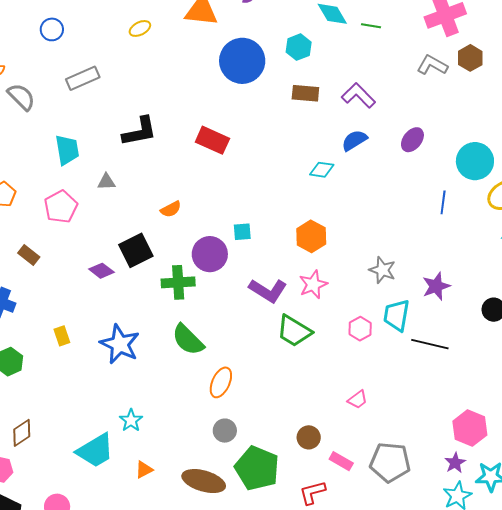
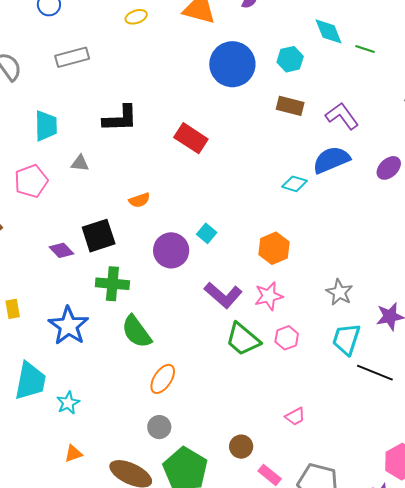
blue semicircle: (354, 140) -> (331, 160), size x1.4
cyan square: (242, 232) -> (207, 233), turned 36
green cross: (178, 282) -> (112, 284), moved
pink hexagon: (360, 329) -> (287, 338), moved
cyan trapezoid: (95, 451) -> (30, 381), moved, turned -57

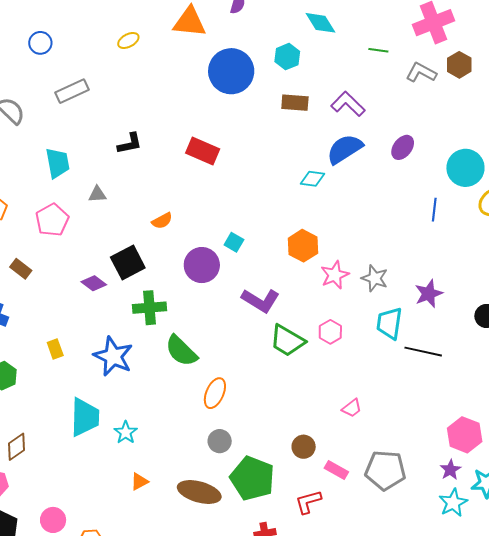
green line: (365, 49) -> (378, 50), moved
black L-shape: (120, 119) -> (130, 144), size x0.7
pink star: (269, 296) -> (335, 275), moved

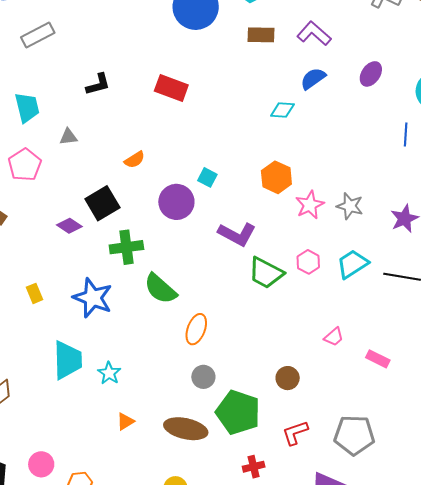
blue semicircle: (345, 149) -> (313, 79), size x0.7
cyan trapezoid: (389, 323) -> (352, 264), moved, turned 52
pink rectangle: (336, 470) -> (378, 359), moved
gray pentagon: (385, 470) -> (354, 435), moved

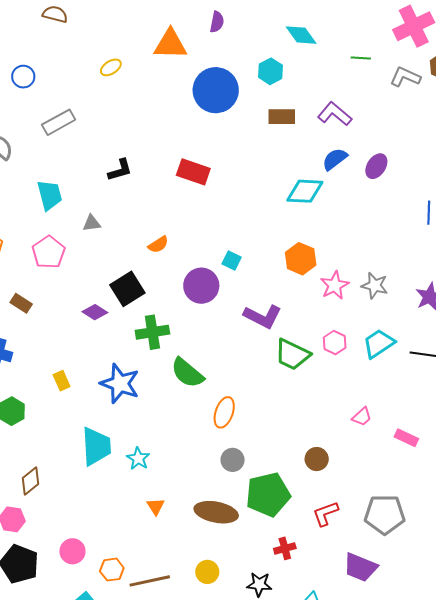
purple ellipse: (371, 74) -> (376, 166), moved
cyan diamond: (282, 110) -> (305, 191), size x1.5
green pentagon: (238, 412) -> (268, 495), turned -30
orange triangle: (125, 421) -> (156, 506), turned -30

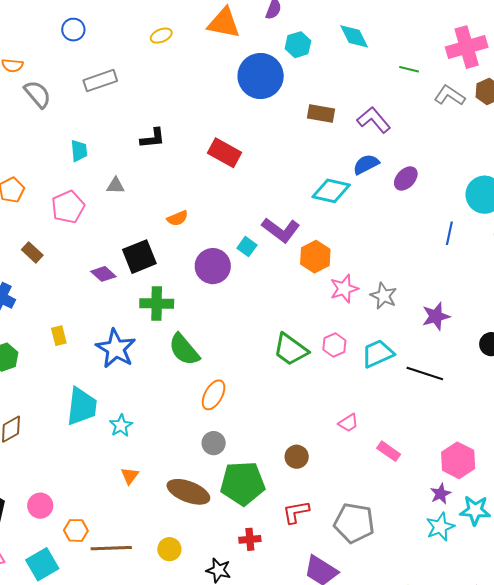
cyan hexagon: (270, 71) -> (298, 45), moved
cyan trapezoid: (50, 195) -> (79, 151), size x0.7
purple L-shape: (263, 316) -> (281, 230), moved

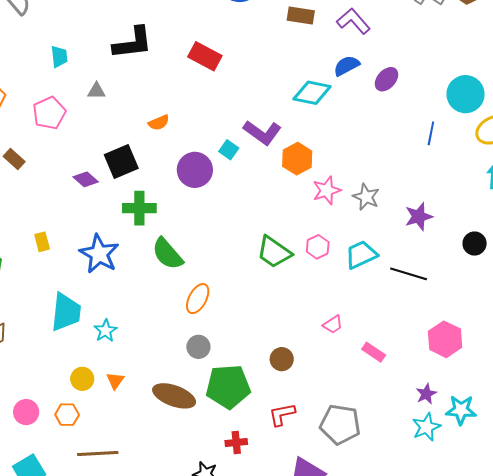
black L-shape: (153, 138) -> (133, 43), size x1.6
pink hexagon: (458, 460) -> (445, 339), moved
orange hexagon: (76, 530) -> (67, 415), moved
yellow circle: (169, 549) -> (82, 379), moved

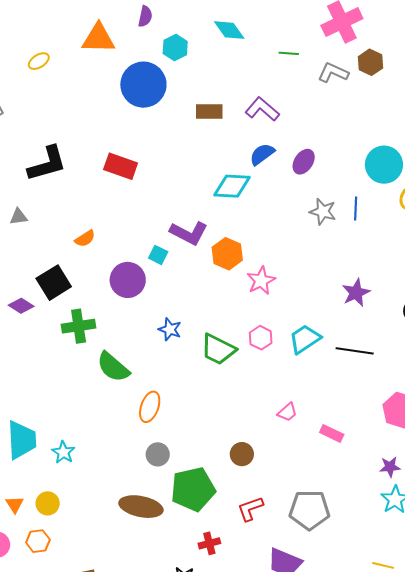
gray star: (366, 197) -> (323, 212), moved
blue star: (99, 254) -> (170, 329), moved, size x0.6
orange triangle: (115, 381) -> (15, 504), moved
purple star: (426, 394) -> (390, 467), turned 30

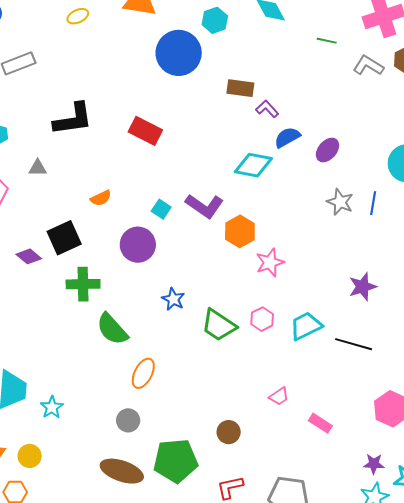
purple L-shape: (262, 109) -> (267, 109), moved, size x0.7
cyan square: (158, 255) -> (161, 209), moved
gray circle: (158, 454) -> (128, 420), moved

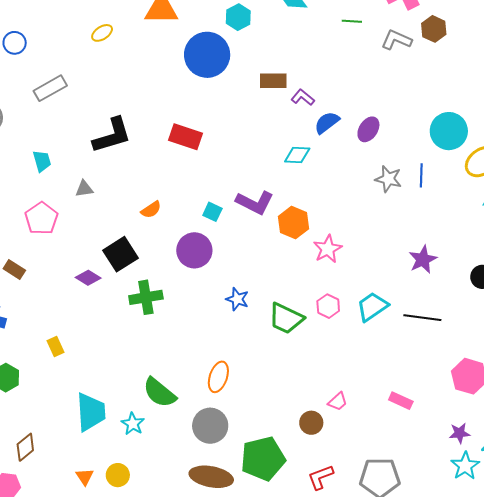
cyan diamond: (253, 165) -> (297, 155), size x0.7
green semicircle: (112, 329) -> (159, 393), moved
pink trapezoid: (279, 396) -> (338, 402), moved
gray circle: (128, 420) -> (210, 426), size x1.5

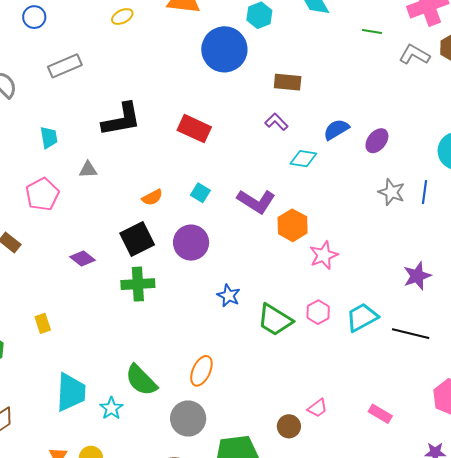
purple L-shape: (303, 97) -> (276, 122), moved
cyan square: (212, 212) -> (200, 193), moved
black square: (120, 254) -> (137, 239), moved

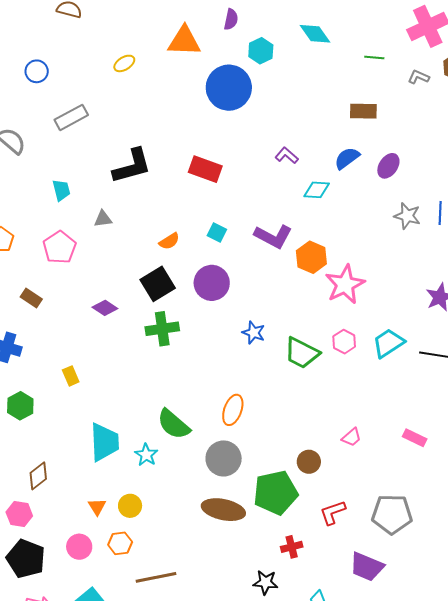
gray L-shape: (414, 55) -> (419, 77), size x0.7
brown rectangle: (288, 82) -> (363, 111), moved
pink star: (324, 255) -> (345, 284), size x1.4
brown circle: (289, 426) -> (309, 462), moved

